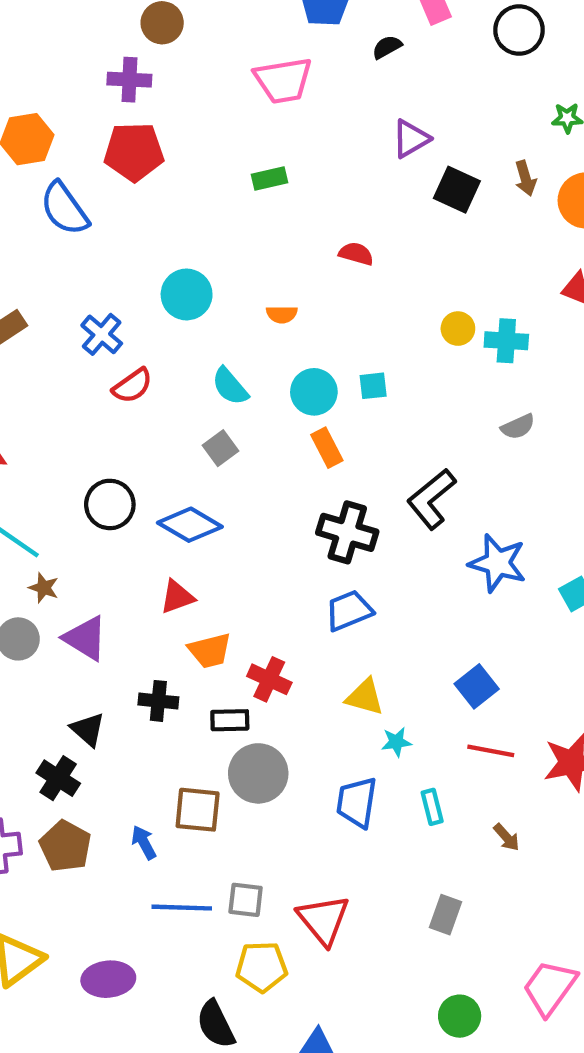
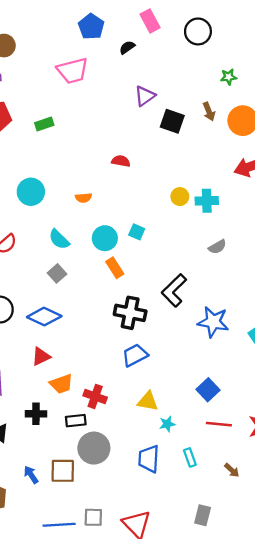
green rectangle: (270, 178) -> (44, 124), moved
cyan square: (373, 386) -> (137, 232), turned 35
blue arrow: (144, 842) -> (31, 475), moved

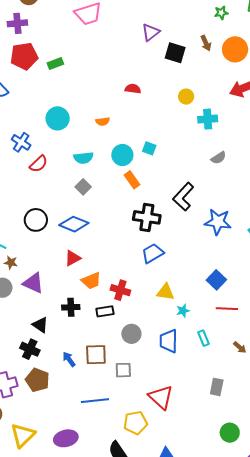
green rectangle: (44, 124) -> (55, 63), moved
yellow circle: (180, 197) -> (186, 97), moved
cyan semicircle: (59, 239) -> (83, 158), turned -48
gray circle: (94, 448) -> (131, 334), moved, size x0.7
gray square: (93, 517) -> (123, 370), moved

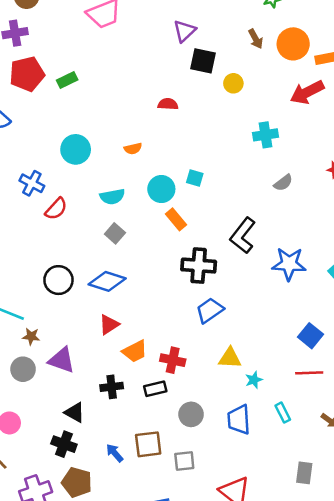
black square: (175, 53) -> (203, 61), moved
yellow circle: (186, 97) -> (233, 83), moved
blue square: (216, 280) -> (311, 336), moved

